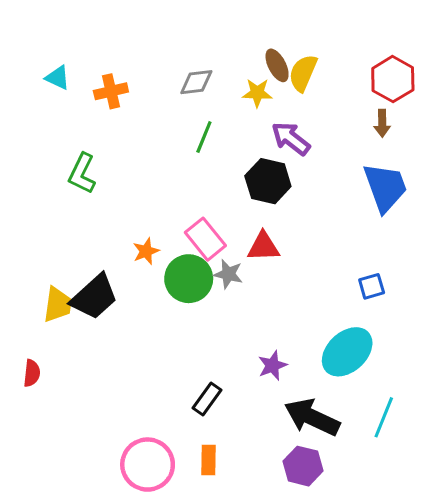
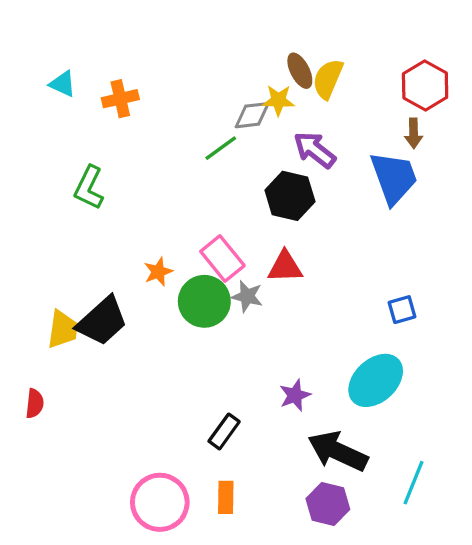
gray diamond: (196, 82) -> (252, 115), moved
green line: (204, 137) -> (221, 148), turned 32
blue trapezoid: (385, 187) -> (394, 178), moved
cyan line: (384, 417) -> (414, 483), moved

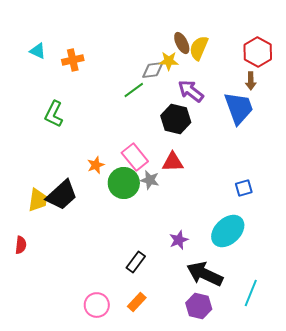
orange rectangle: (226, 497) -> (137, 302), turned 42
pink circle: (160, 502) -> (97, 305), size x0.7

